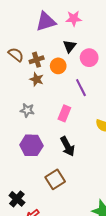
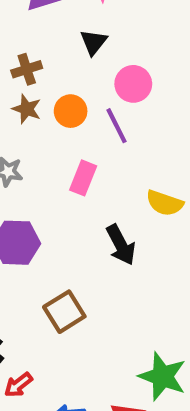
pink circle: (89, 58) -> (133, 84), moved
orange circle: (58, 66) -> (71, 111), moved
black arrow: (67, 146) -> (121, 245), moved

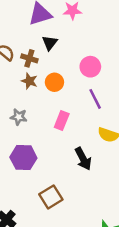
black triangle: (94, 42) -> (50, 43), moved
brown cross: (27, 69) -> (29, 58), turned 35
purple line: (117, 126) -> (95, 99), moved

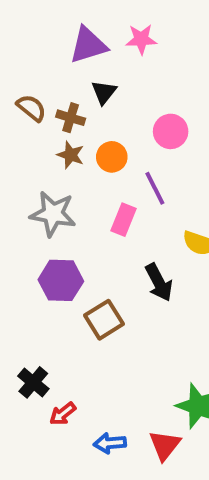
purple line: (95, 99) -> (155, 188), moved
gray star: (19, 117) -> (53, 214), size x1.6
brown square: (51, 197) -> (104, 320), moved

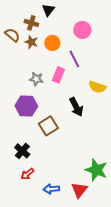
brown semicircle: (31, 108) -> (12, 35), moved
gray star: (53, 214) -> (36, 79), moved, size x0.6
black cross: (33, 382) -> (22, 151), moved

